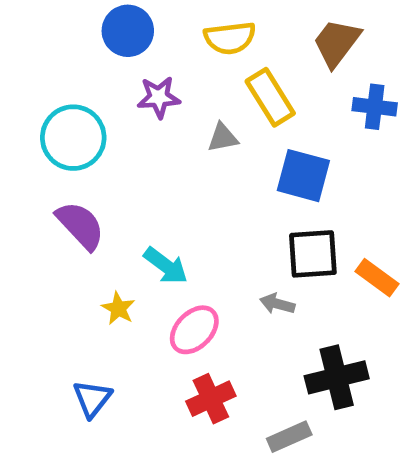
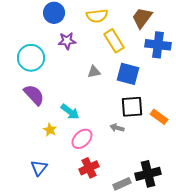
blue cross: (375, 107) -> (158, 45), size x1.4
gray triangle: (223, 138) -> (94, 72), moved
black cross: (337, 377) -> (148, 174), moved

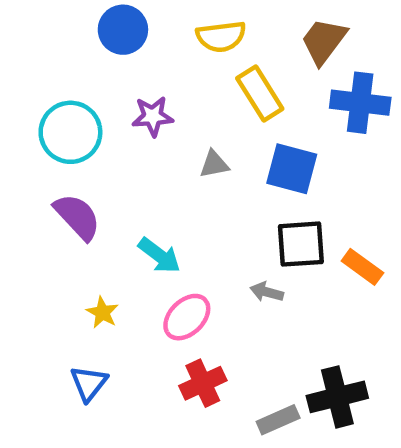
purple star: (67, 41) -> (153, 116), moved
yellow star: (50, 130) -> (102, 313), moved

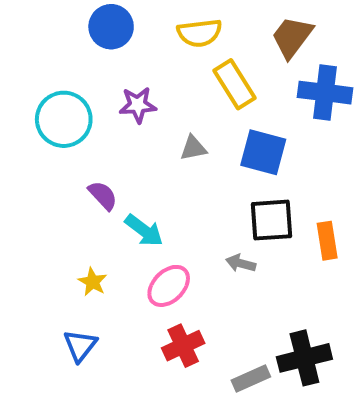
purple semicircle: (77, 217) -> (103, 195), moved, size x0.7
orange rectangle: (362, 267) -> (327, 241), turned 45

